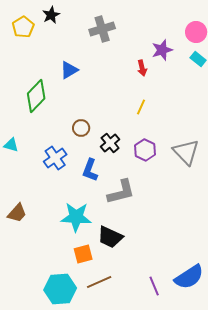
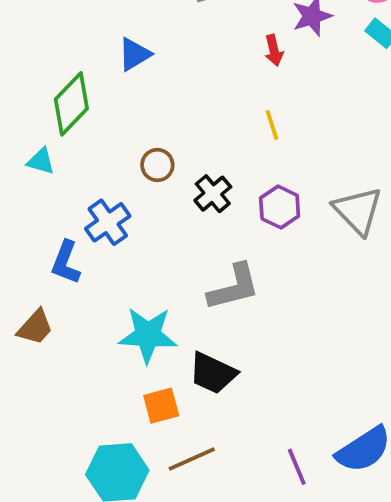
yellow line: (141, 107) -> (272, 125), turned -42
cyan triangle: (11, 145) -> (41, 161), moved
blue L-shape: (90, 170) -> (66, 262), moved

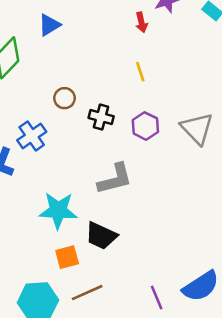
black cross: (213, 194) -> (101, 117), turned -35

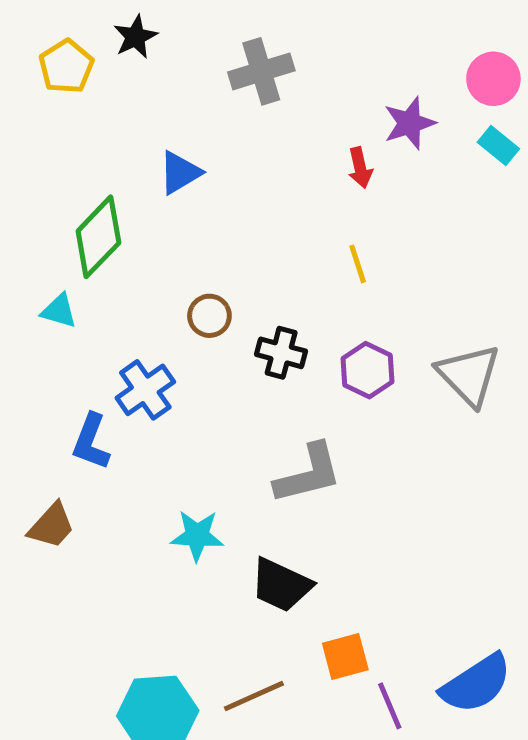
cyan star: (58, 210) -> (197, 536), size x0.7
orange square: (67, 257) -> (345, 657), moved

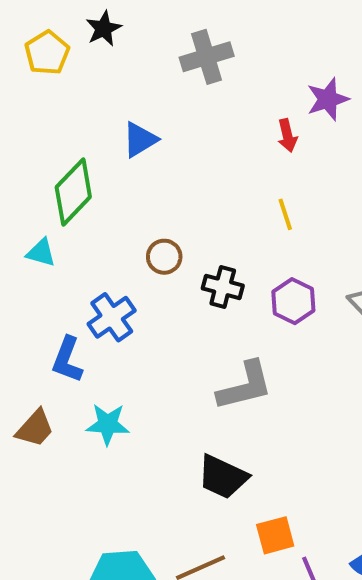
cyan star: (197, 536) -> (108, 424), moved

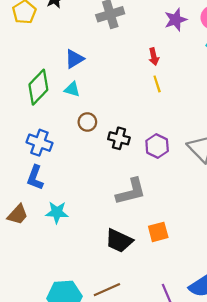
purple star: (328, 99) -> (176, 20), moved
yellow line: (285, 214) -> (157, 84), moved
cyan triangle: (41, 253) -> (72, 89), moved
blue cross: (112, 317) -> (39, 143), moved, turned -35
orange square: (275, 535) -> (158, 232), moved

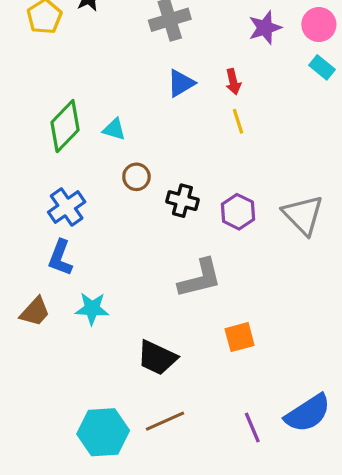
blue triangle: (74, 59) -> (181, 83), moved
blue cross: (39, 143) -> (67, 207), turned 35
black trapezoid: (119, 241) -> (157, 358), moved

